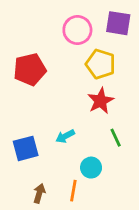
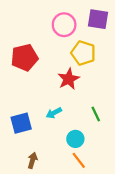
red star: (101, 101) -> (69, 79), moved
orange line: (73, 191) -> (79, 160), moved, turned -48

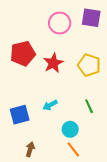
yellow pentagon: (83, 53) -> (89, 65), moved
red star: (69, 79) -> (53, 63), moved

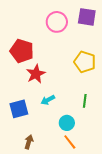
red pentagon: (23, 54) -> (22, 51), turned 30
red star: (53, 63) -> (36, 74), moved
green line: (89, 106) -> (85, 101), turned 32

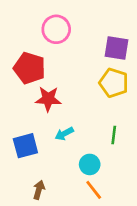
purple square: (87, 17) -> (116, 48), moved
pink circle: (57, 22) -> (56, 29), moved
red star: (36, 74) -> (48, 99), turned 30

